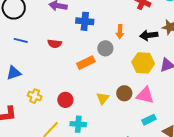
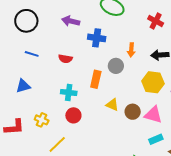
orange rectangle: (86, 63) -> (96, 79), turned -54
yellow cross: (35, 96) -> (42, 120), moved
yellow triangle: (103, 98) -> (112, 105), moved, turned -48
cyan cross: (78, 124) -> (69, 93), moved

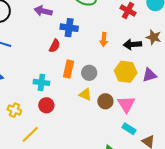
red semicircle: (65, 59) -> (55, 46), moved, turned -72
gray circle: (116, 66) -> (89, 73), moved
pink triangle: (153, 115) -> (126, 104), turned 42
cyan rectangle: (156, 139) -> (129, 129), turned 56

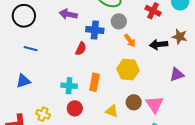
orange arrow: (104, 39) -> (130, 41), turned -40
orange rectangle: (69, 69) -> (95, 82), moved
yellow hexagon: (126, 72) -> (128, 70), moved
gray circle: (89, 73) -> (119, 21), moved
yellow triangle: (85, 94) -> (112, 111), moved

